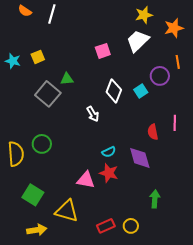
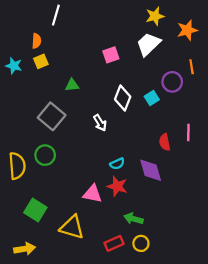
orange semicircle: (25, 11) -> (36, 41), moved, turned -120
gray square: (48, 94) -> (52, 116), moved
green arrow: (155, 199) -> (133, 219), moved, turned -78
yellow arrow: (37, 230) -> (25, 249), moved

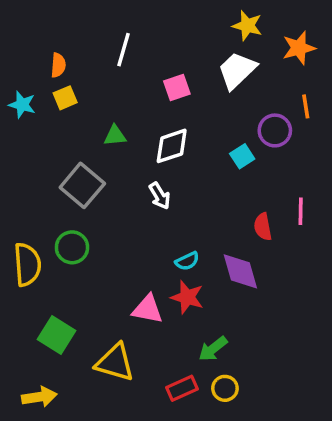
white line: (56, 15) -> (124, 50), moved
yellow star: (155, 16) -> (247, 26), turned 30
white diamond: (123, 98) -> (172, 146), moved, turned 50
green arrow: (133, 219) -> (213, 349), turned -54

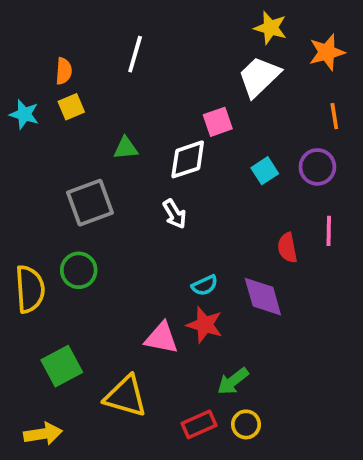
pink square: (177, 87) -> (218, 122), moved
purple circle: (275, 130) -> (317, 167), moved
gray square: (82, 185) -> (90, 203), turned 30
green square: (57, 335) -> (62, 366), turned 30

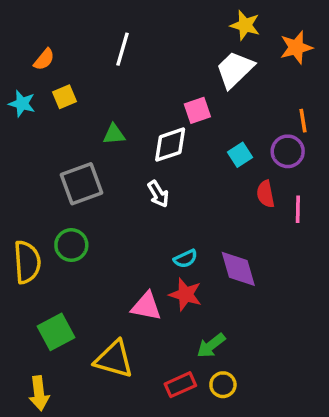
orange semicircle: (64, 71) -> (44, 59), moved, turned 35
orange line: (334, 116) -> (303, 121), moved
red semicircle: (287, 248) -> (266, 194), moved
yellow arrow: (43, 434) -> (39, 393), turned 92

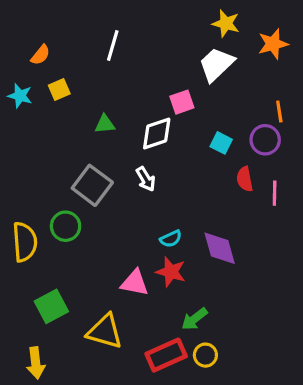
cyan square: (240, 155) -> (221, 143), turned -30
gray square: (82, 184) -> (92, 185), moved, turned -33
red rectangle: (180, 385) -> (166, 355), size x1.4

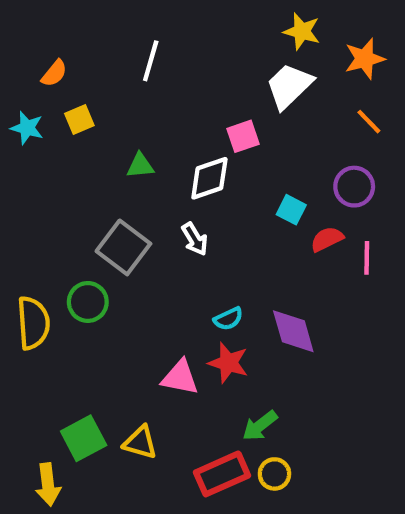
orange line: (279, 111) -> (369, 122), moved, turned -35
cyan square: (221, 143) -> (291, 210), moved
red semicircle: (245, 179) -> (327, 239), turned 75
green square: (51, 306) -> (84, 438), moved
yellow triangle: (105, 331) -> (140, 442), size x0.7

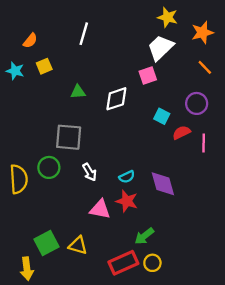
pink square: (243, 136) -> (148, 76), moved
white arrow: (195, 239) -> (90, 172), moved
gray square: (123, 247) -> (69, 137), turned -32

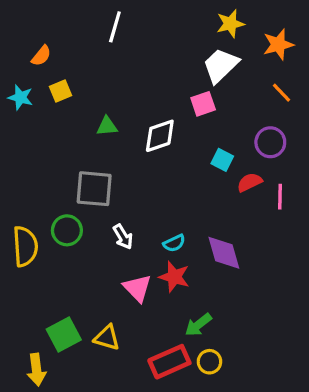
yellow star: (168, 17) -> (230, 24), turned -30
white line: (84, 34) -> (115, 27), moved
pink triangle: (100, 209) -> (137, 288), turned 35

